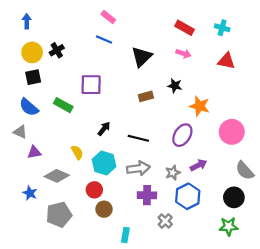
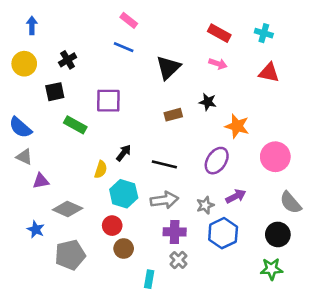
yellow circle: (32, 52) -> (24, 64), moved
black square: (33, 77) -> (55, 92), moved
blue semicircle: (29, 107) -> (20, 127), moved
yellow semicircle: (77, 152) -> (101, 169), moved, turned 48
gray cross: (165, 221) -> (178, 260), moved

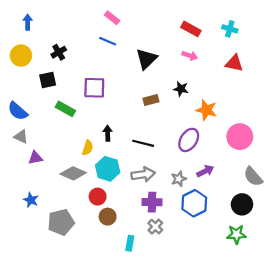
black arrow: (124, 153) -> (108, 133), turned -40
gray diamond: (68, 209) -> (73, 173), moved

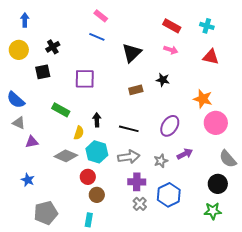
green rectangle: (65, 109) -> (61, 110), moved
orange star: (206, 110) -> (203, 99), moved
blue hexagon: (194, 203) -> (169, 195), moved
gray pentagon: (61, 222) -> (46, 213), moved
cyan rectangle: (130, 243) -> (89, 220), moved

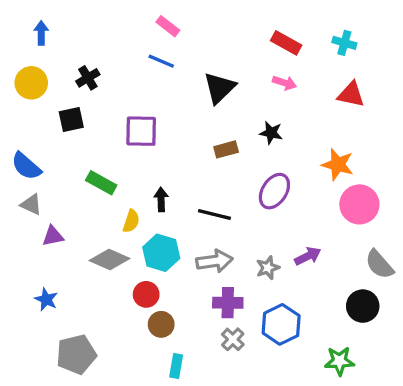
purple ellipse: (170, 126) -> (274, 191), moved
green star: (213, 211) -> (339, 361), moved
cyan rectangle: (89, 220) -> (176, 366), moved

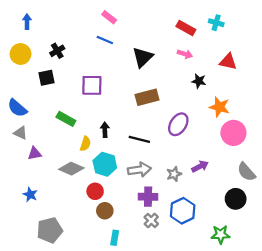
cyan cross: (344, 43) -> (216, 23), moved
black star: (271, 133) -> (199, 81), moved
brown rectangle: (226, 149) -> (147, 97), size x1.5

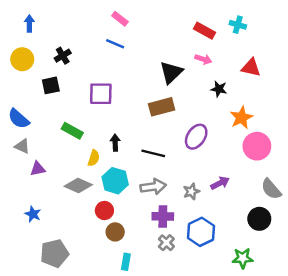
black triangle: (143, 57) -> (171, 72), moved
orange star: (219, 107) -> (241, 118), turned 30

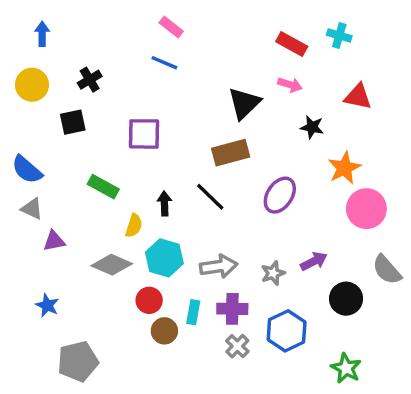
black line: (153, 153) -> (210, 197), moved, turned 30
black circle: (259, 219) -> (346, 299), moved
green star: (243, 258) -> (346, 368), turned 30
cyan rectangle: (126, 262) -> (193, 312), moved

